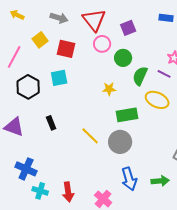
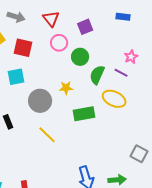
red triangle: (94, 20) -> (51, 19), size x0.7
gray circle: (120, 142) -> (40, 101), moved

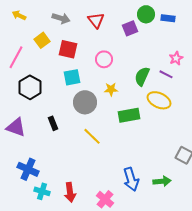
pink circle: (59, 43) -> (104, 59), moved
green circle: (80, 57) -> (146, 14), moved
cyan square: (16, 77) -> (72, 77), moved

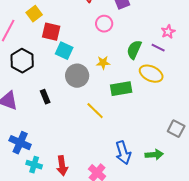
red square: (68, 49) -> (51, 32), moved
pink circle: (104, 59) -> (104, 24), moved
cyan square: (72, 77) -> (64, 51), turned 36
yellow line: (92, 136) -> (95, 111), moved

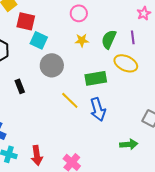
pink star: (168, 32) -> (144, 13), moved
purple line: (158, 48) -> (133, 37), turned 56
yellow star: (103, 63) -> (82, 40), moved
blue arrow: (123, 153) -> (98, 109), moved

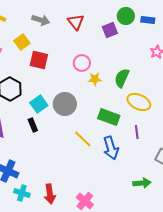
pink circle: (79, 13) -> (82, 63), moved
purple line: (133, 37) -> (137, 132), moved
cyan square: (39, 40) -> (39, 104), moved, turned 30
green rectangle: (96, 78) -> (109, 117), turned 30

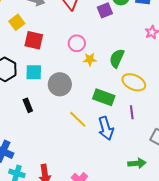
cyan square: (39, 104) -> (34, 72), moved, turned 36

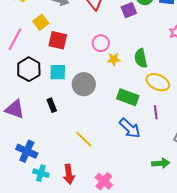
green semicircle: (117, 58) -> (141, 58), turned -36
yellow line: (78, 119) -> (84, 139), moved
blue arrow: (106, 128) -> (130, 128), turned -30

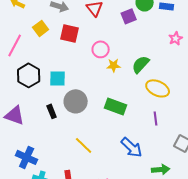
red square: (58, 40) -> (70, 33), moved
green semicircle: (141, 58) -> (141, 64), turned 54
gray circle: (84, 84) -> (76, 101), moved
green rectangle: (128, 97) -> (116, 106), moved
blue arrow: (130, 128) -> (132, 147), moved

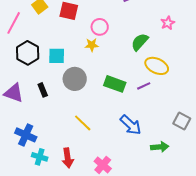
pink star: (176, 38) -> (168, 23), moved
yellow star: (114, 65) -> (92, 45), moved
black rectangle: (52, 111) -> (43, 90), moved
purple line: (156, 118) -> (144, 86), moved, turned 72

